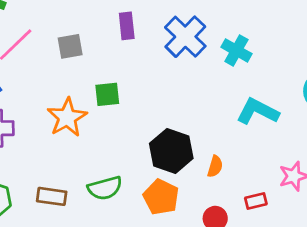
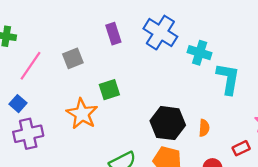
cyan cross: (236, 50) -> (200, 53), moved
cyan L-shape: (258, 111) -> (228, 79), turned 84

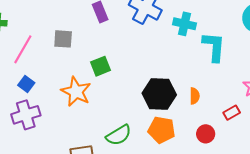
gray square: (73, 58) -> (63, 39), turned 30
blue square: (18, 104) -> (26, 84), moved

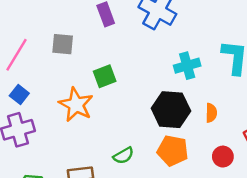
cyan cross: (184, 24) -> (187, 66), moved, turned -30
green semicircle: (119, 135) -> (123, 156), size x0.7

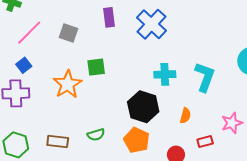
orange semicircle: (211, 113) -> (185, 116), moved

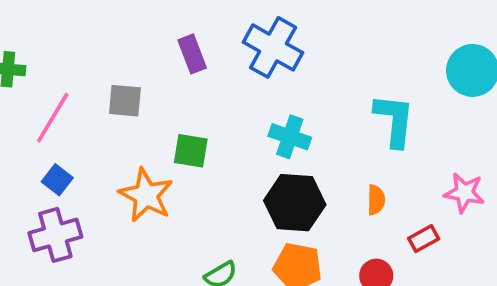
green square: (96, 67) -> (191, 151), turned 30
cyan cross: (165, 74) -> (290, 137), moved, turned 35
pink star: (232, 123) -> (464, 193), turned -30

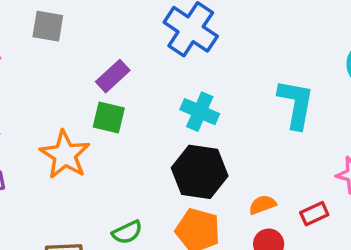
purple rectangle: (192, 54) -> (113, 76), moved, turned 64
gray square: (125, 101) -> (48, 26), moved
orange semicircle: (376, 200) -> (262, 205), moved, turned -116

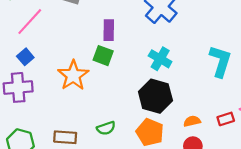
purple rectangle: (113, 76) -> (109, 30), turned -54
red rectangle: (314, 214) -> (226, 119), moved

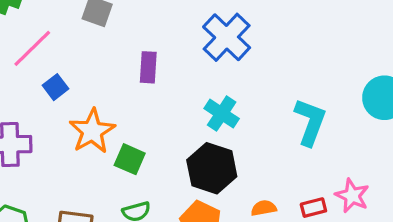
green square: (103, 56) -> (130, 159), moved
blue square: (25, 57) -> (55, 87), moved

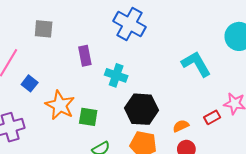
cyan cross: (222, 114) -> (116, 75), moved
cyan L-shape: (310, 122) -> (196, 64), turned -36

